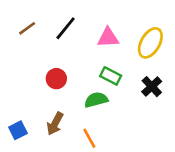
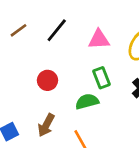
green rectangle: (111, 76) -> (101, 78), turned 42

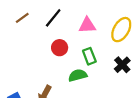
red circle: (47, 80) -> (60, 48), moved

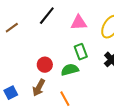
brown line: (22, 18) -> (12, 28), moved
red circle: (60, 48) -> (45, 65), moved

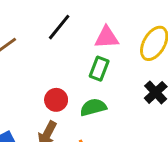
green rectangle: (81, 52) -> (99, 69), moved, turned 42

